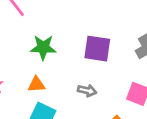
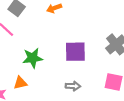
orange triangle: (36, 84) -> (20, 83), moved

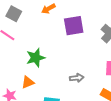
purple square: (75, 52) -> (74, 26), moved

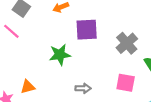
green star: (36, 58) -> (60, 55), moved

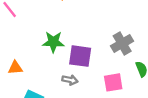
purple square: (87, 30) -> (80, 56), moved
pink square: (126, 83) -> (113, 82), turned -30

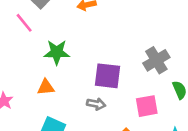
green star: (53, 42) -> (57, 52), moved
orange triangle: (15, 68) -> (46, 87), moved

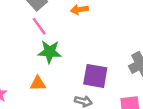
pink line: (24, 23) -> (39, 26), moved

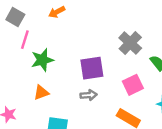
pink line: (39, 26) -> (25, 40), turned 72

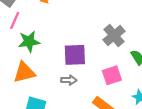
orange triangle: (41, 93) -> (24, 72), size x1.5

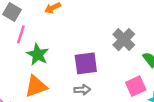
green star: (29, 42) -> (38, 54), turned -30
pink square: (112, 75) -> (136, 86), moved

